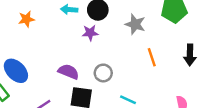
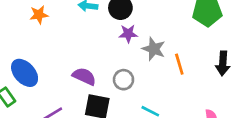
gray star: (135, 24) -> (154, 49), moved
purple star: (90, 33) -> (128, 34), moved

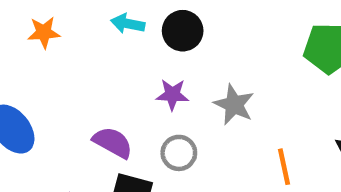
purple star: (128, 34) -> (172, 95), moved
orange line: (179, 64) -> (284, 167), moved

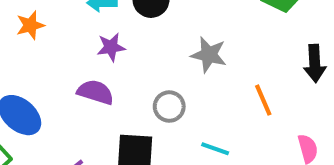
purple star: (172, 95) -> (111, 47), moved
purple semicircle: (113, 142) -> (95, 92), moved

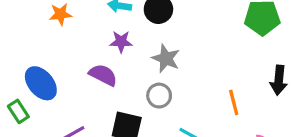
gray star: (209, 55) -> (166, 58), moved

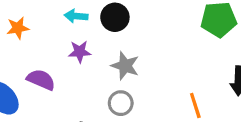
purple semicircle: (103, 75) -> (41, 80), moved

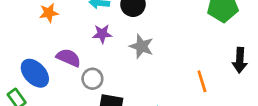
gray circle: (121, 103) -> (92, 79), moved

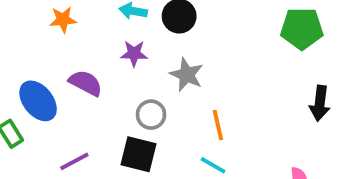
gray circle: (92, 79) -> (151, 115), moved
orange line: (202, 81) -> (218, 125), moved

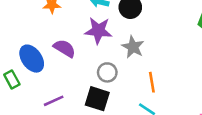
purple star: (134, 54) -> (98, 31), size x1.5

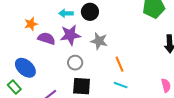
purple semicircle: (64, 48) -> (46, 38), moved
gray circle: (107, 72) -> (75, 63), moved

